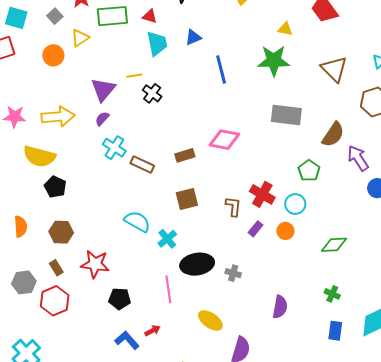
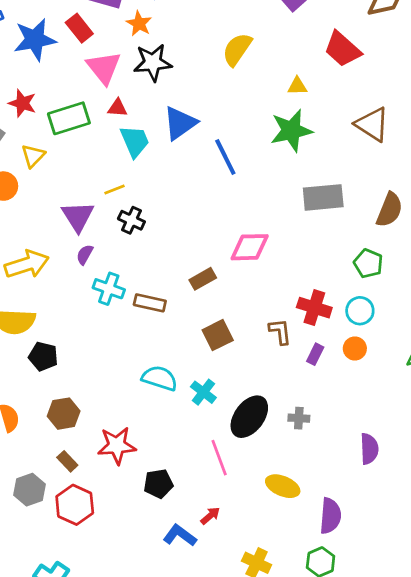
blue triangle: (193, 37) -> (180, 123), size x1.6
black cross: (152, 93) -> (131, 220), moved
black ellipse: (197, 264) -> (249, 417), turned -32

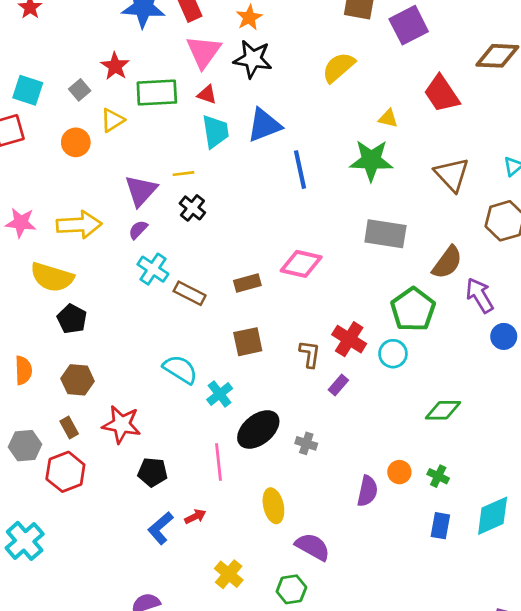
green pentagon: (368, 263) -> (413, 310), size x1.5
orange circle: (355, 348) -> (399, 472), moved
yellow ellipse: (283, 486) -> (273, 506), turned 40
purple semicircle: (330, 516) -> (313, 547), turned -80
blue L-shape: (180, 535) -> (160, 528), turned -92

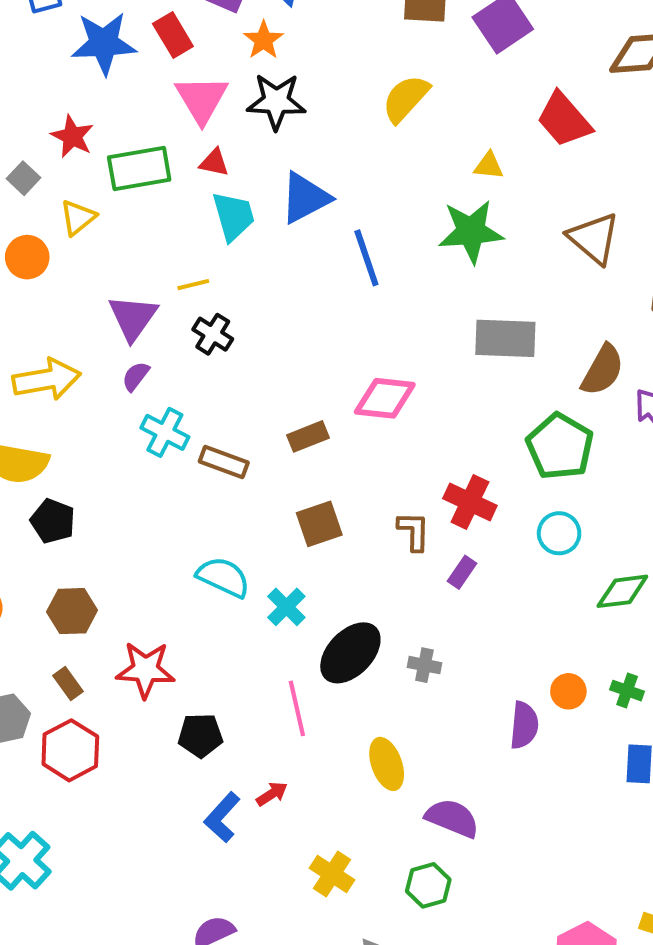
cyan circle: (393, 354) -> (559, 533), moved

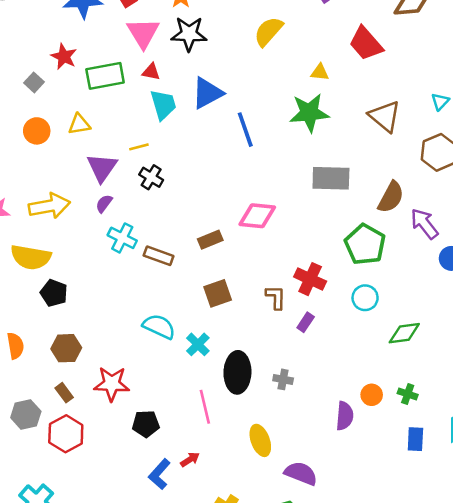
yellow triangle: (78, 218) -> (79, 124), moved, turned 30
black ellipse: (350, 653) -> (237, 372), turned -42

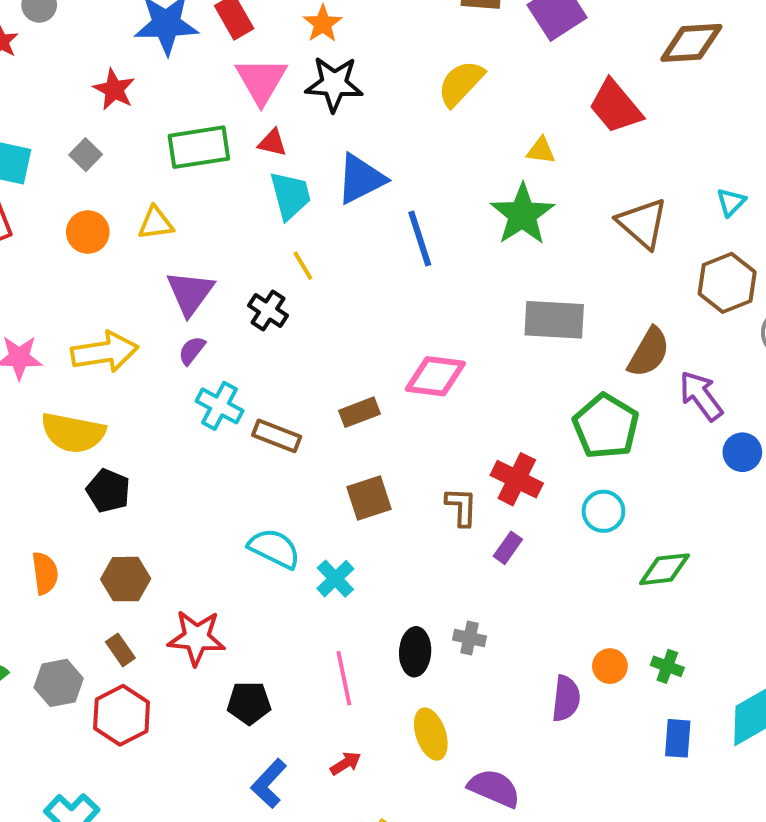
red star: (64, 57) -> (114, 89), moved
green star: (309, 113) -> (522, 214), turned -30
yellow line: (139, 147) -> (303, 266), moved, turned 72
black ellipse: (237, 372) -> (415, 652), moved, size x0.7
red arrow: (190, 459) -> (346, 763), moved

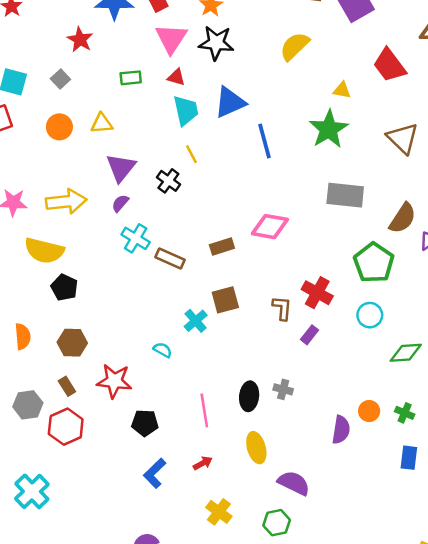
green rectangle: (199, 147) -> (131, 78), size x0.6
cyan semicircle: (274, 548) -> (162, 350), moved, size x0.6
cyan cross: (335, 579) -> (196, 321), moved

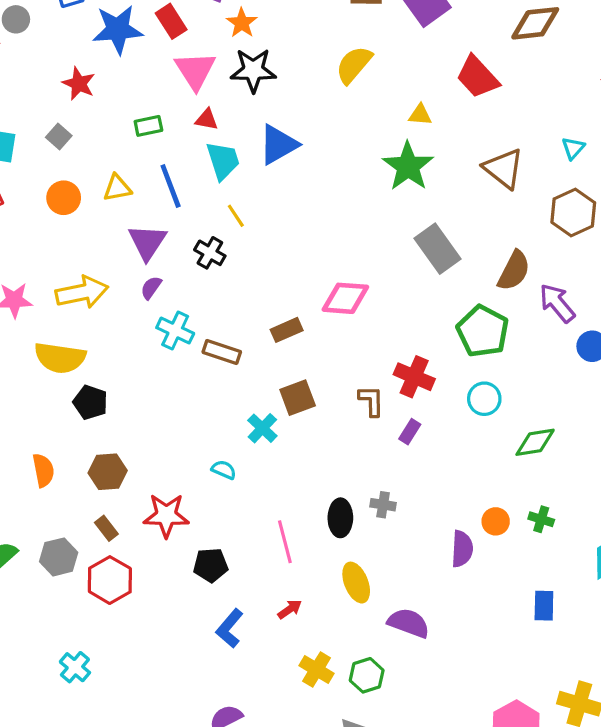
blue line: (264, 141) -> (171, 186), moved
gray rectangle: (345, 195) -> (437, 249), turned 54
blue rectangle: (409, 458) -> (544, 606), moved
cyan cross: (32, 491) -> (75, 667), size x0.7
green hexagon: (277, 523) -> (367, 675), moved

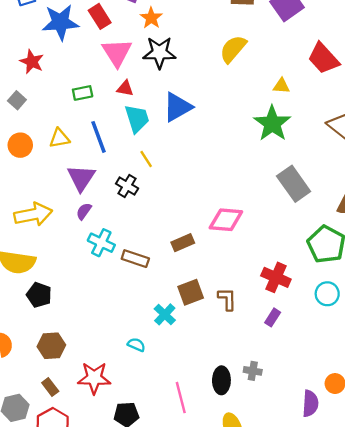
brown L-shape: (371, 401) -> (227, 299), moved

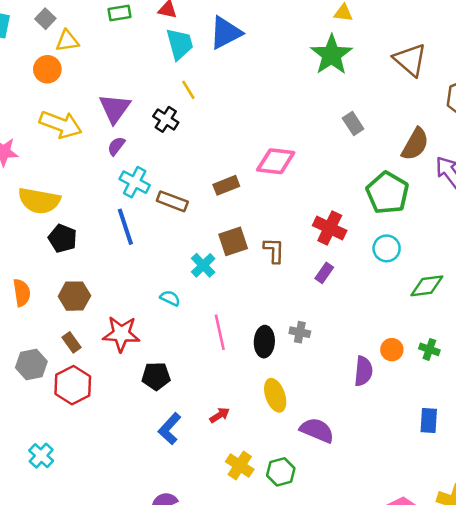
blue line: (99, 137) -> (125, 227), moved
yellow triangle: (59, 138) -> (67, 41), moved
gray rectangle: (294, 184) -> (353, 123), size x0.6
yellow arrow: (33, 214) -> (61, 124), moved, turned 30
pink line: (181, 398) -> (220, 332), moved

